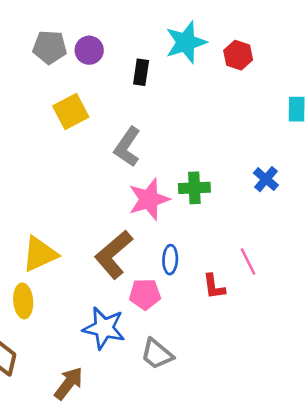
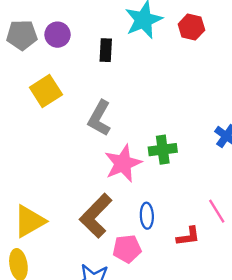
red L-shape: (214, 286) -> (188, 236), turned -85

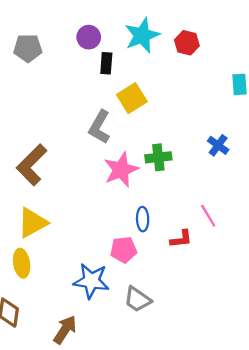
purple circle: (58, 35) -> (89, 37), moved
yellow square: (46, 91) -> (132, 98), moved
brown L-shape: (96, 216) -> (32, 165), moved

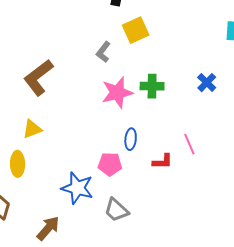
gray L-shape: (99, 127) -> (103, 52), size x0.7
yellow triangle: (33, 223) -> (32, 129), size x0.7

